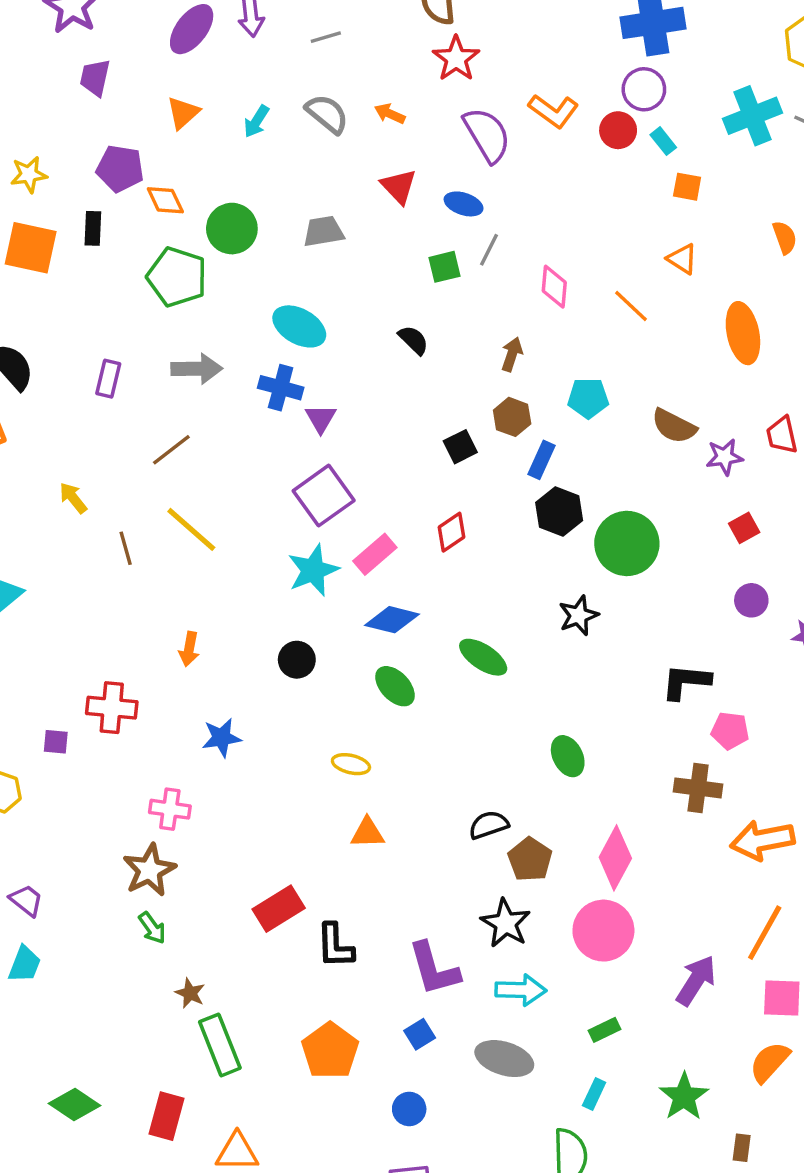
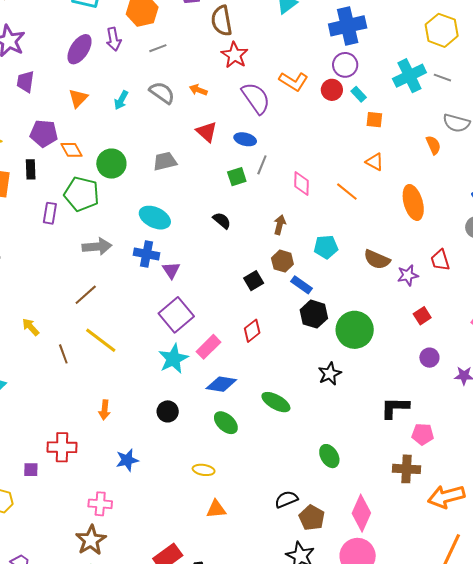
purple rectangle: (108, 379) -> (50, 213), moved
blue rectangle: (541, 460) -> (301, 285), turned -75

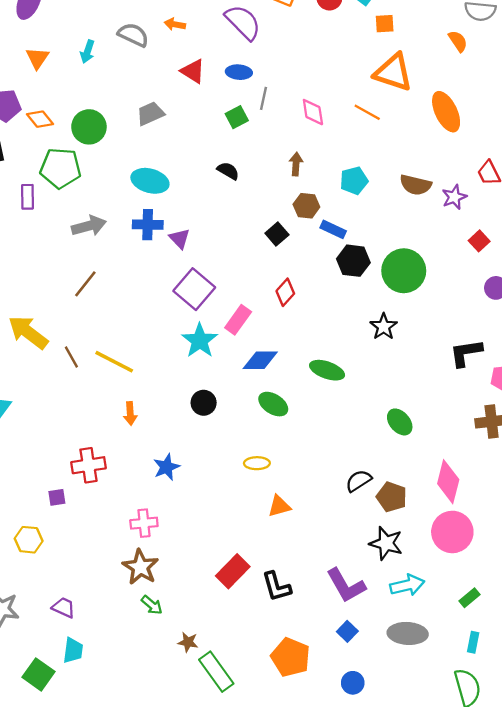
orange triangle: (375, 162) -> (393, 72), size x1.8
yellow arrow: (31, 327) -> (28, 332), size x1.8
yellow line: (101, 340) -> (114, 362), moved

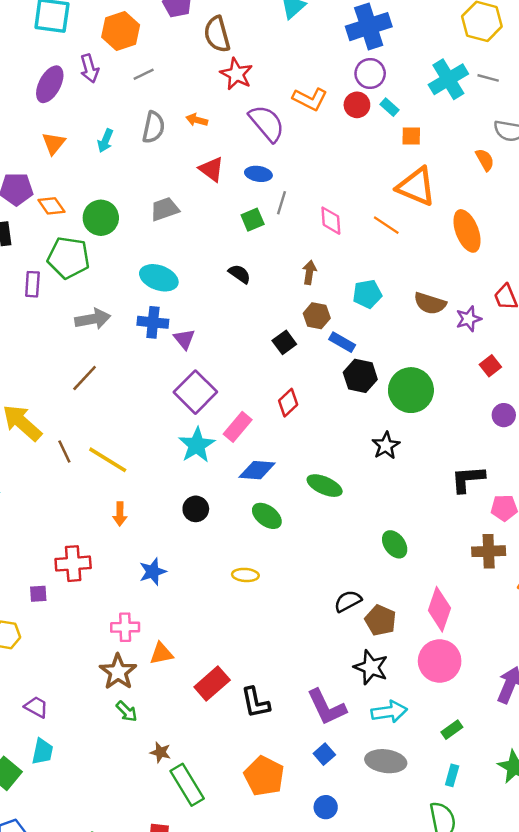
gray semicircle: (133, 35) -> (153, 127), turned 72
orange triangle: (279, 506) -> (161, 654), moved

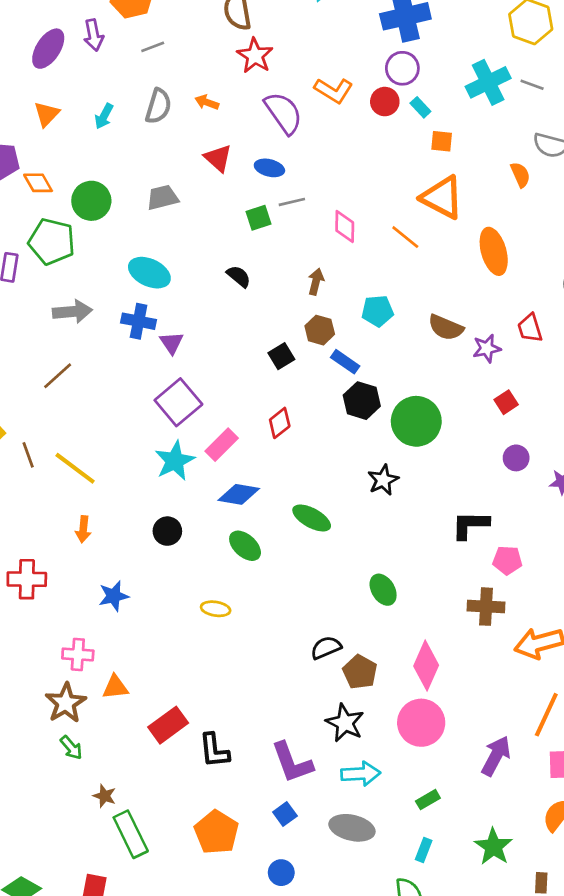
gray line: (281, 203) -> (292, 202), turned 55

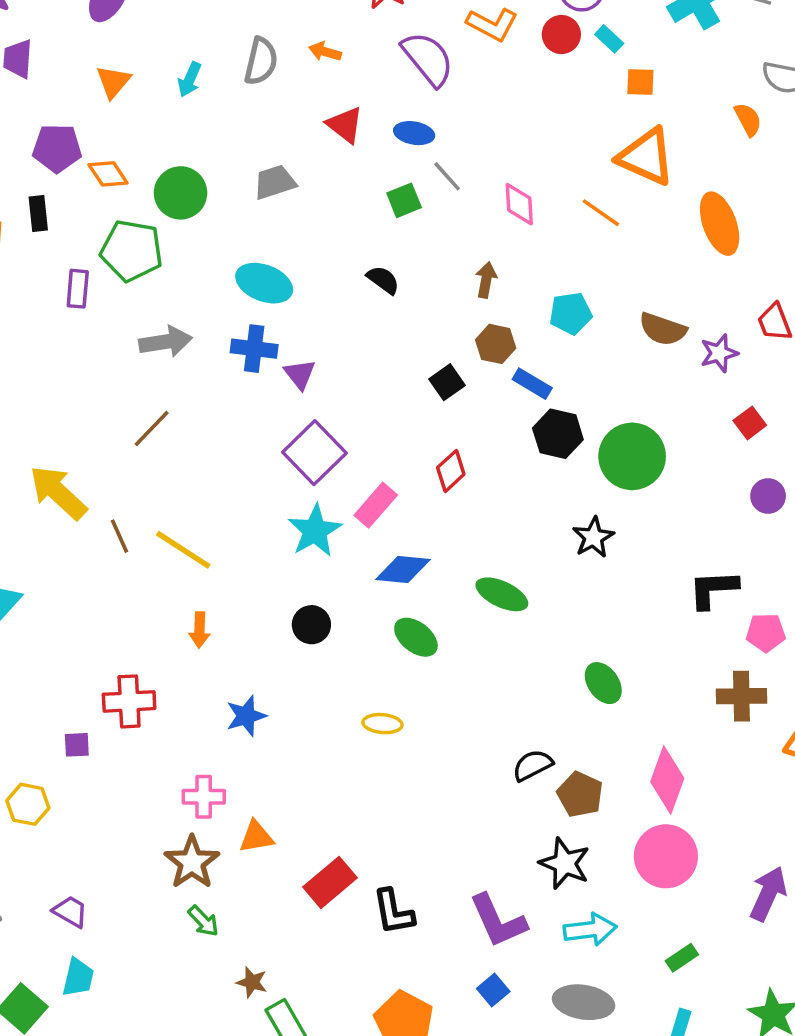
gray line: (292, 202) -> (447, 176), turned 65

